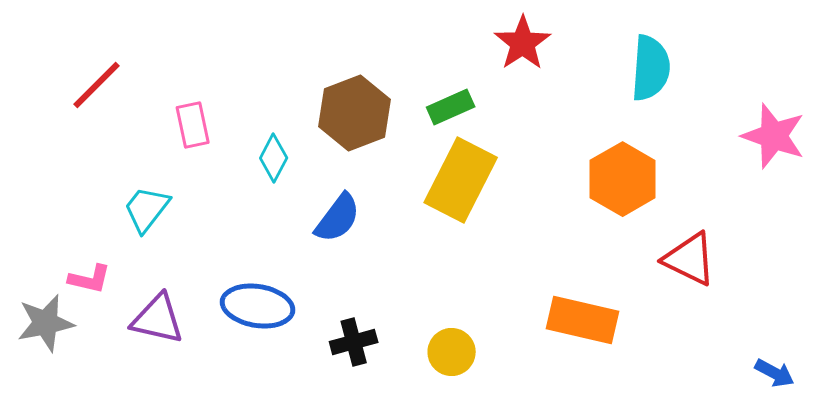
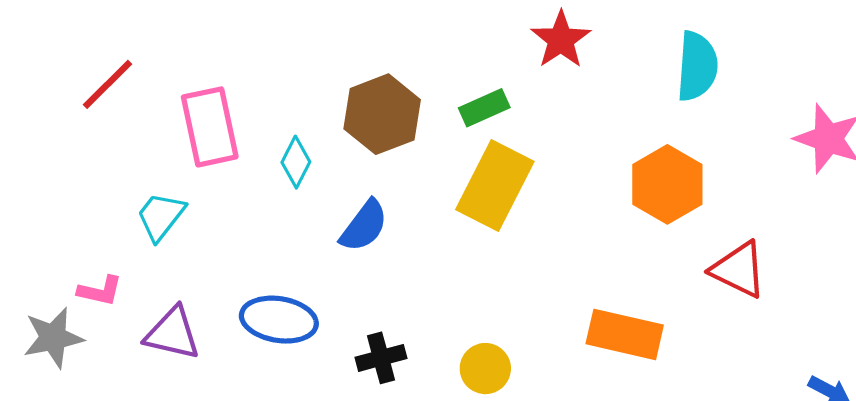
pink rectangle: (193, 125) -> (210, 127), size x1.6

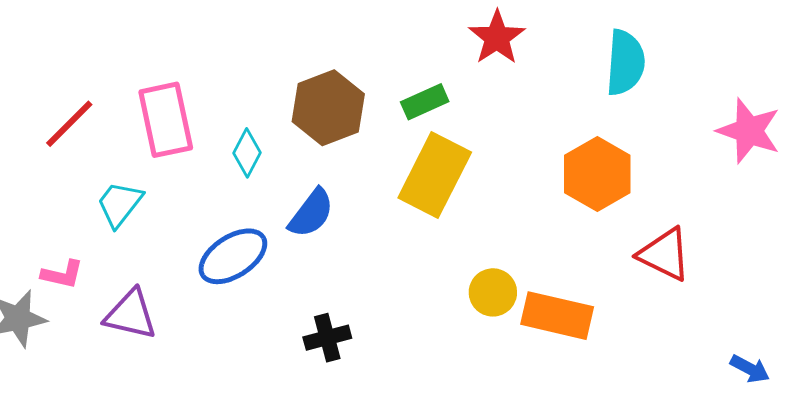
red line: (107, 84) -> (69, 124), moved
blue ellipse: (279, 320) -> (233, 256), moved, turned -42
yellow circle: (485, 369) -> (493, 292), moved

